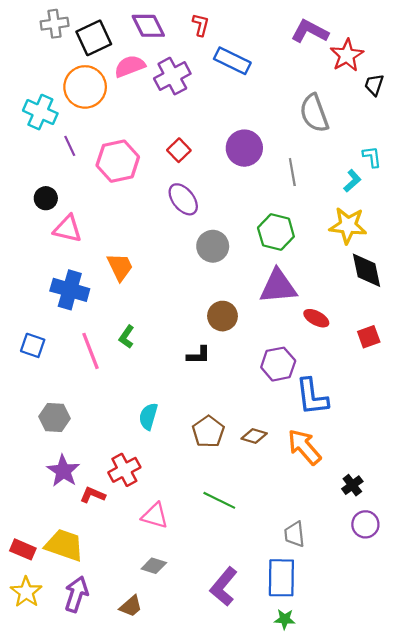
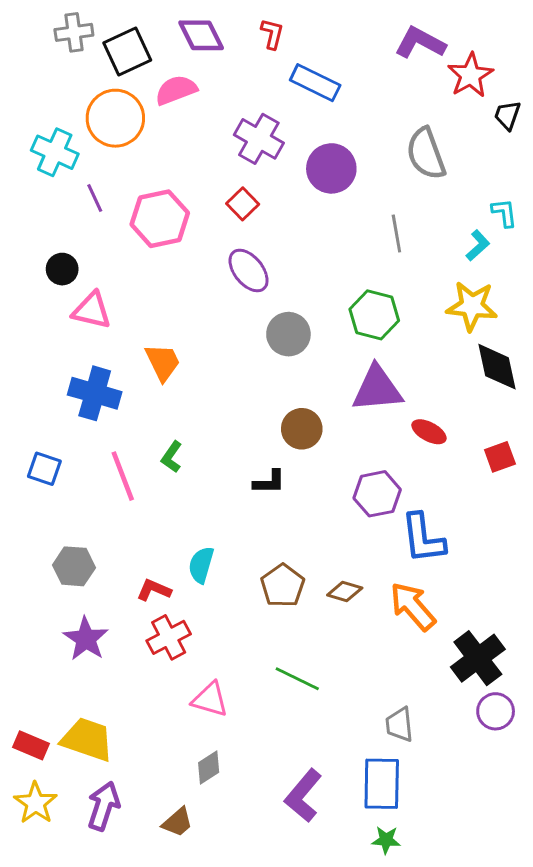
purple cross: (172, 76) -> (259, 139), moved, turned -32
purple circle: (244, 148) -> (331, 168), moved
black cross: (352, 485) -> (478, 658), size x1.8
red L-shape: (93, 495) -> (154, 590), moved
gray diamond: (154, 566) -> (209, 768), turned -50

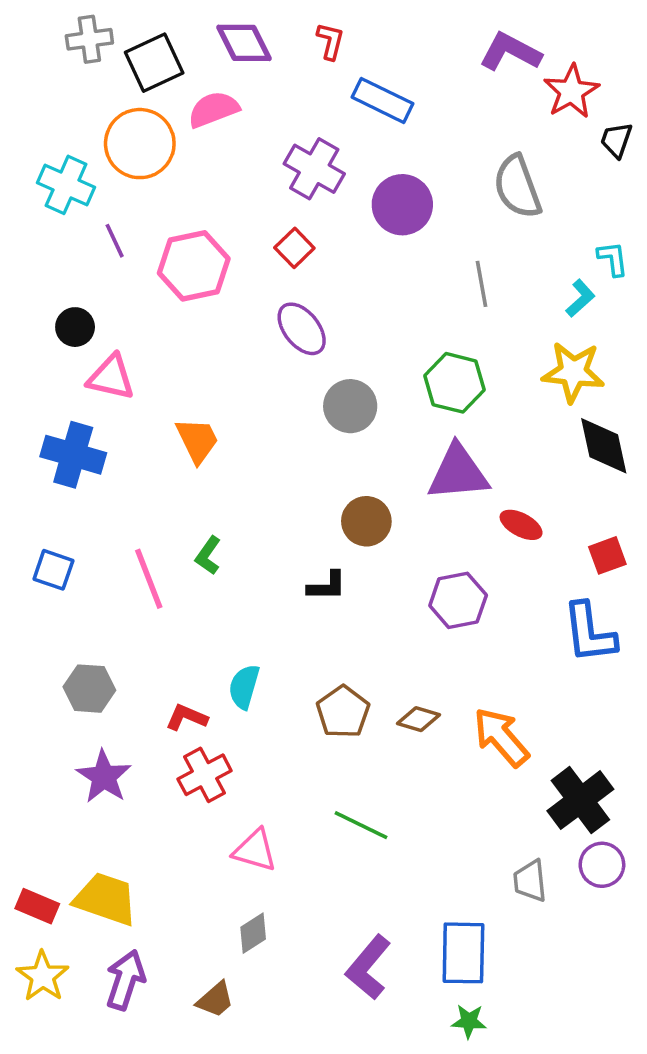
blue cross: (95, 393) -> (73, 455), moved
blue L-shape: (423, 538) -> (589, 633), moved
gray trapezoid: (399, 725) -> (530, 881), moved

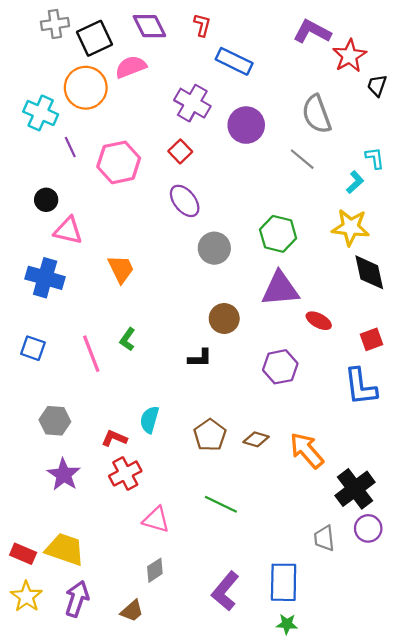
gray line: (481, 284) -> (302, 159), moved, turned -40

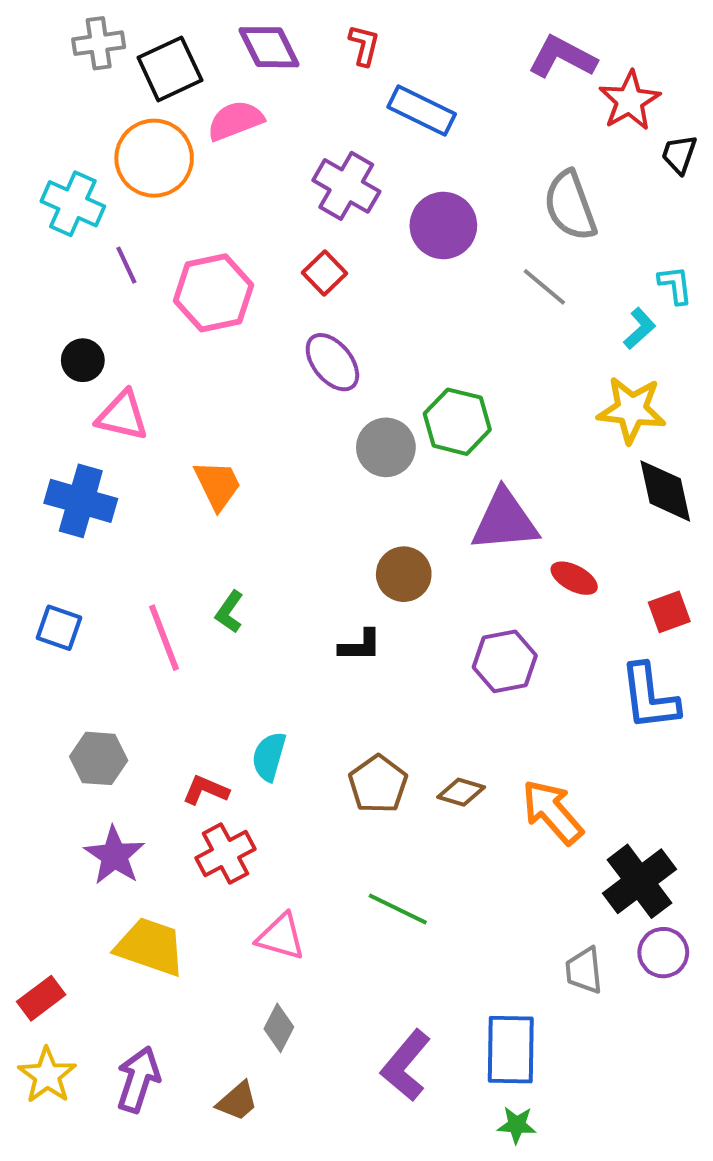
green hexagon: (278, 234) -> (457, 422), moved
yellow trapezoid: (65, 549) -> (150, 947), moved
red rectangle: (23, 554) -> (41, 998), turned -60
gray diamond: (155, 570) -> (279, 1028), turned -30

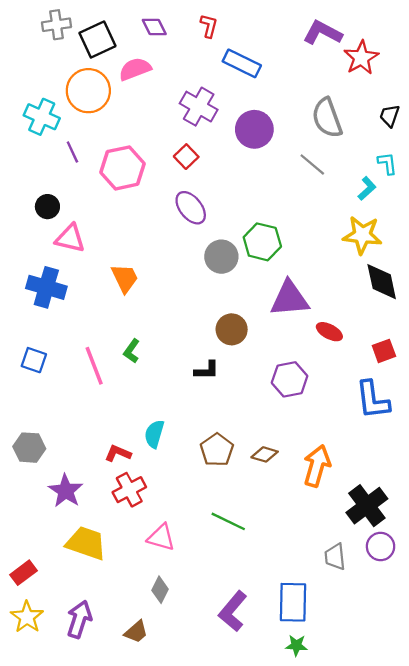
purple diamond: (269, 47) -> (154, 27), size x0.7
black trapezoid: (679, 154) -> (390, 116), moved
gray hexagon: (99, 758) -> (29, 448), moved
orange arrow: (552, 812) -> (317, 466), turned 57

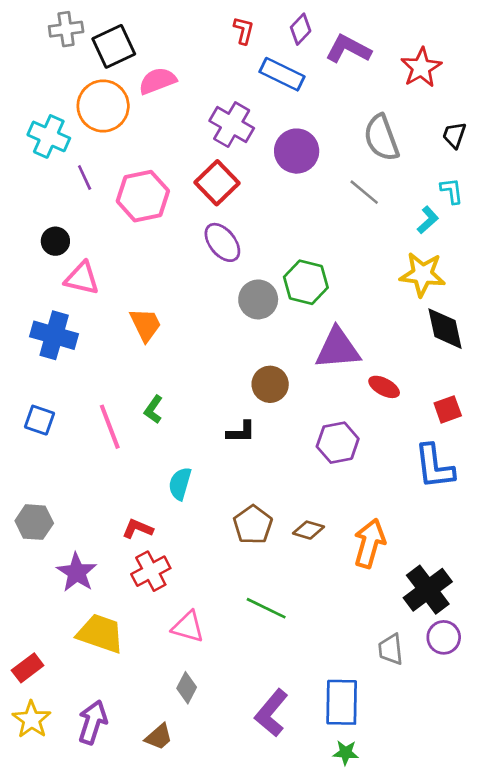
purple diamond: (154, 27) -> (301, 29), moved, turned 70
purple L-shape: (323, 33) -> (348, 49), moved
red square: (186, 157) -> (217, 183), size x1.5
cyan semicircle: (154, 434) -> (180, 484), moved

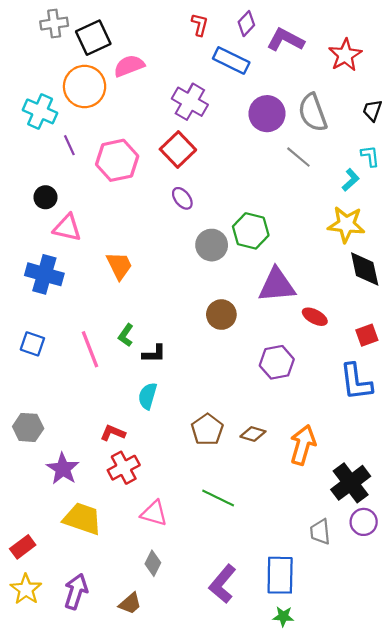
purple circle: (297, 151) -> (267, 114), moved
purple ellipse: (222, 242) -> (182, 198), size x0.7
black L-shape: (241, 432) -> (154, 354), moved

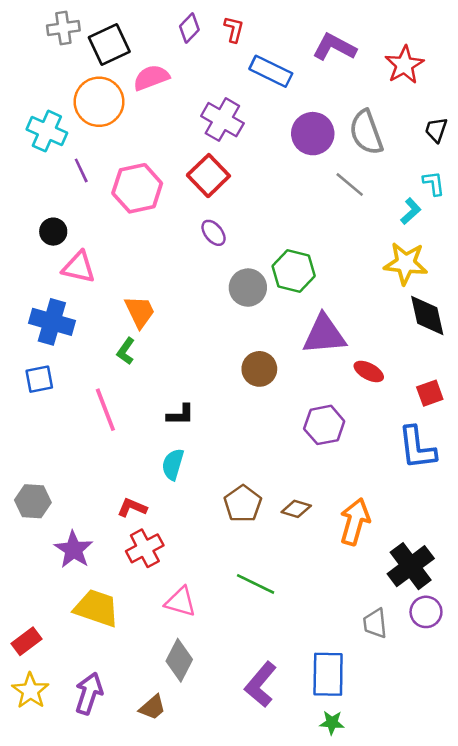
purple diamond: (246, 24) -> (189, 28), moved
green L-shape: (126, 335) -> (126, 351), moved
blue square: (32, 344) -> (39, 379), moved, turned -30
gray diamond: (153, 563) -> (179, 660), size x1.4

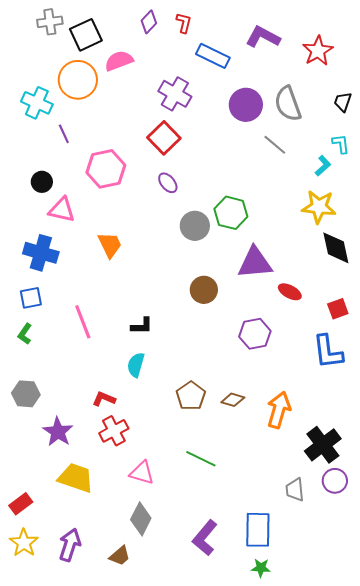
pink hexagon: (137, 188) -> (106, 169), moved
green L-shape: (126, 351) -> (25, 334), moved

